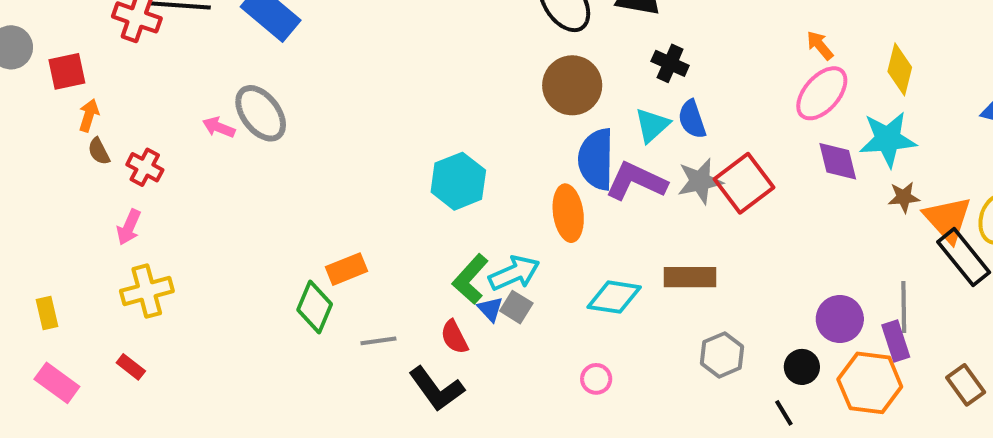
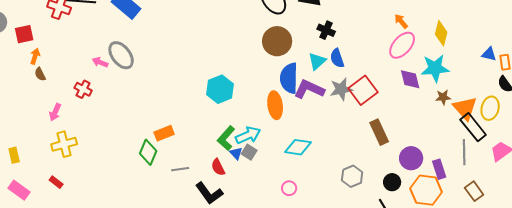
red cross: (145, 167) -> (83, 89), moved
brown rectangle: (690, 277) -> (379, 132), moved, turned 65
gray line: (904, 307) -> (464, 152), moved

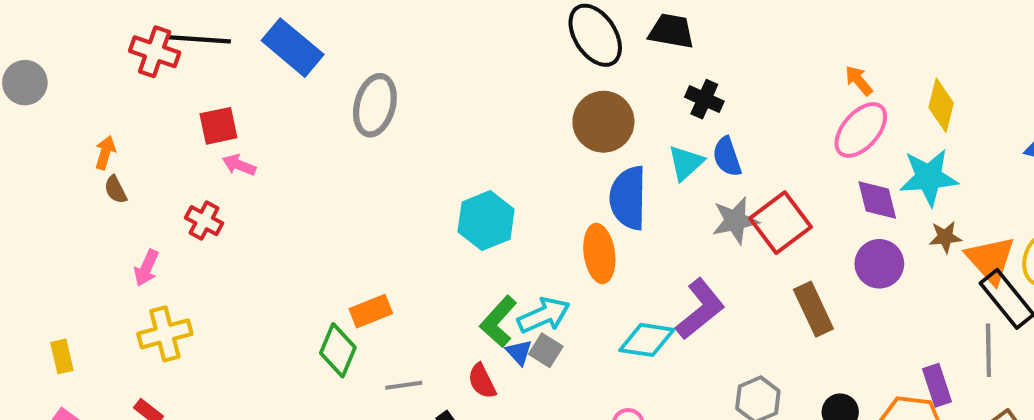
red square: (24, 34) -> (218, 126), moved
gray ellipse: (121, 55) -> (375, 105), moved, turned 52
purple L-shape: (309, 89) -> (700, 309), moved, turned 116
purple circle: (411, 158) -> (879, 264), moved

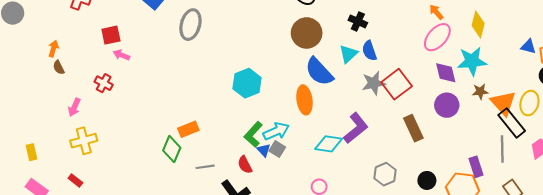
blue semicircle: (628, 198) -> (319, 72), turned -44

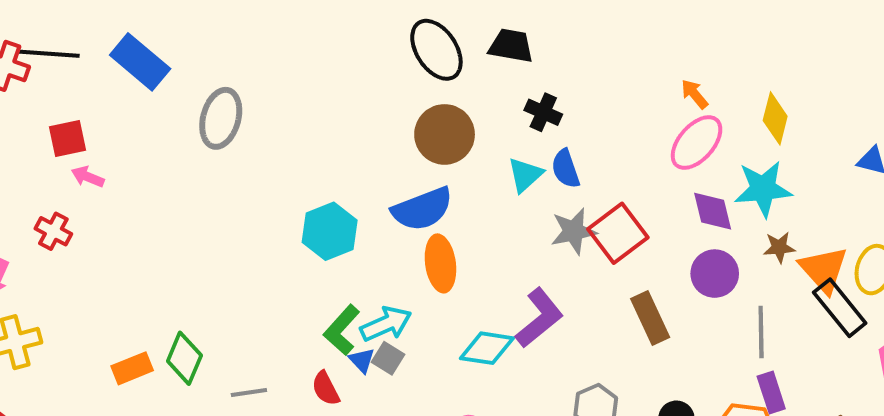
blue semicircle: (319, 72) -> (422, 209), moved, turned -68
orange rectangle: (188, 129) -> (132, 368), moved
gray line: (502, 149) -> (761, 332), moved

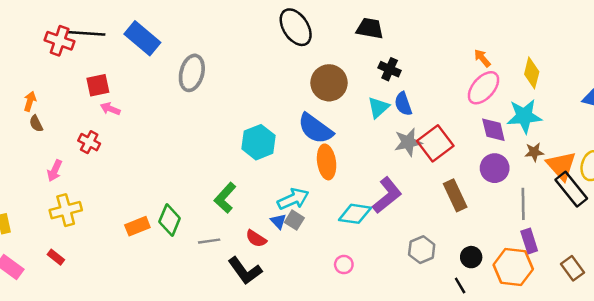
black ellipse: (436, 50) -> (296, 27), moved
blue semicircle: (422, 209) -> (315, 129), turned 57
green L-shape: (342, 330) -> (225, 198), moved
red semicircle: (326, 388) -> (256, 239), turned -30

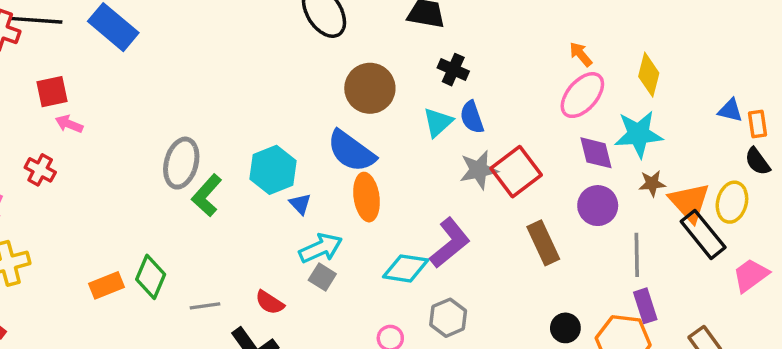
gray ellipse: (192, 73) -> (181, 163), moved
green L-shape: (225, 198) -> (207, 195), moved
blue triangle: (278, 221) -> (300, 204), moved
gray hexagon: (422, 250) -> (448, 318), moved

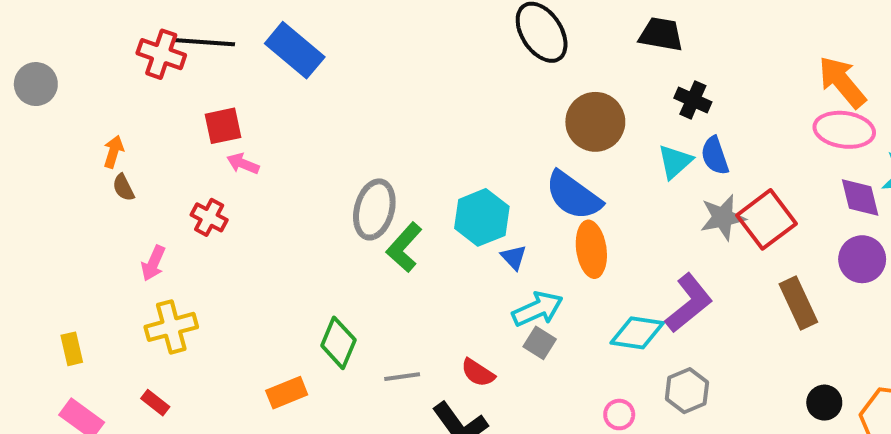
orange arrow: (581, 54) -> (842, 82), size x1.8
pink ellipse: (582, 95) -> (844, 130), turned 57
orange rectangle: (106, 285) -> (287, 393), moved

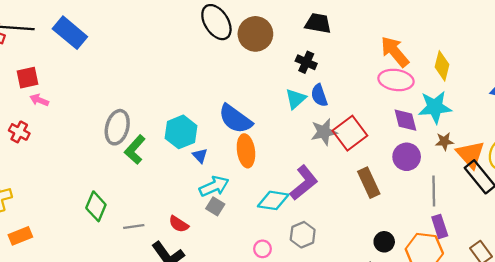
black trapezoid: (661, 34) -> (318, 23), moved
brown circle: (595, 122) -> (255, 34), moved
orange rectangle: (287, 393) -> (20, 236), moved

